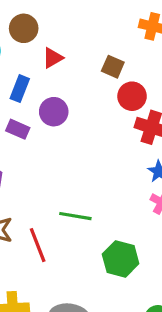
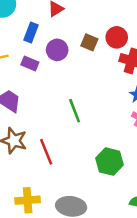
brown square: (113, 67) -> (89, 42), moved
green line: (75, 216) -> (75, 111), moved, turned 60

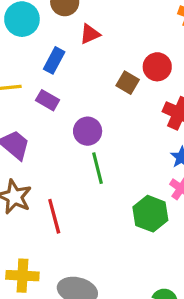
red circle: (117, 37) -> (157, 67), moved
purple circle: (57, 50) -> (88, 131), moved
green hexagon: (109, 162) -> (150, 214), moved

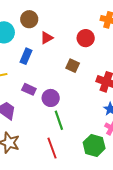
red circle: (157, 67) -> (86, 38), moved
purple rectangle: (48, 100) -> (29, 89), moved
red line: (54, 216) -> (52, 148), moved

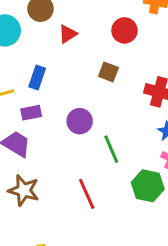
blue rectangle: (26, 56) -> (37, 77), moved
purple rectangle: (29, 89) -> (31, 113), moved, turned -32
green line: (59, 120) -> (111, 149), moved

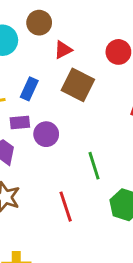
brown square: (108, 72) -> (78, 85), moved, size x1.6
purple circle: (80, 121) -> (46, 134), moved

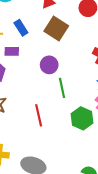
blue rectangle: (29, 89) -> (21, 28), turned -63
purple circle: (46, 134) -> (49, 65), moved

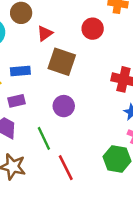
blue rectangle: (21, 28) -> (20, 71), turned -49
green line: (62, 88) -> (44, 138), moved

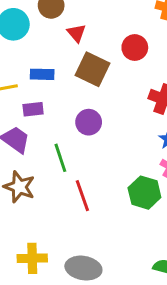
red circle: (93, 29) -> (135, 48), moved
red triangle: (45, 33) -> (76, 33), turned -42

